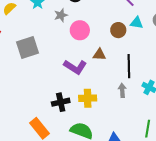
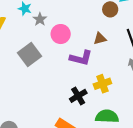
gray star: (61, 15) -> (40, 19), moved
pink circle: (80, 30) -> (61, 34), moved

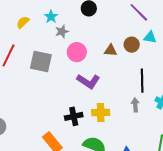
brown triangle: (100, 39) -> (110, 50), moved
gray square: (30, 54) -> (41, 62), turned 30

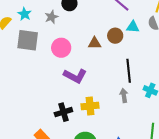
cyan star: (51, 17) -> (25, 14), moved
gray star: (62, 31) -> (51, 17), moved
gray square: (41, 62) -> (28, 40), moved

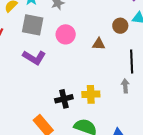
brown triangle: (95, 43) -> (99, 44), moved
purple L-shape: (75, 76) -> (34, 57), moved

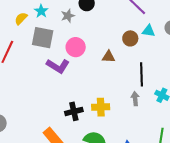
purple L-shape: (34, 57) -> (58, 66), moved

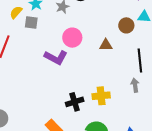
gray square: (43, 38) -> (31, 22), moved, size x0.6

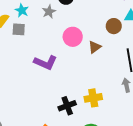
pink circle: (72, 38) -> (73, 37), moved
brown triangle: (106, 45) -> (95, 47), turned -32

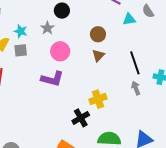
brown circle: (114, 26) -> (98, 34), moved
pink circle: (73, 37) -> (60, 51), moved
yellow cross: (93, 98) -> (98, 99), moved

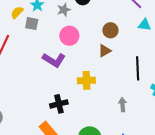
gray arrow: (136, 88) -> (122, 105), moved
yellow cross: (98, 99) -> (86, 80), moved
black cross: (81, 118) -> (59, 104), moved

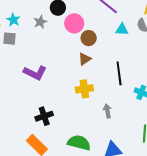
pink circle: (69, 36) -> (74, 23), moved
yellow cross: (86, 80) -> (84, 89), moved

